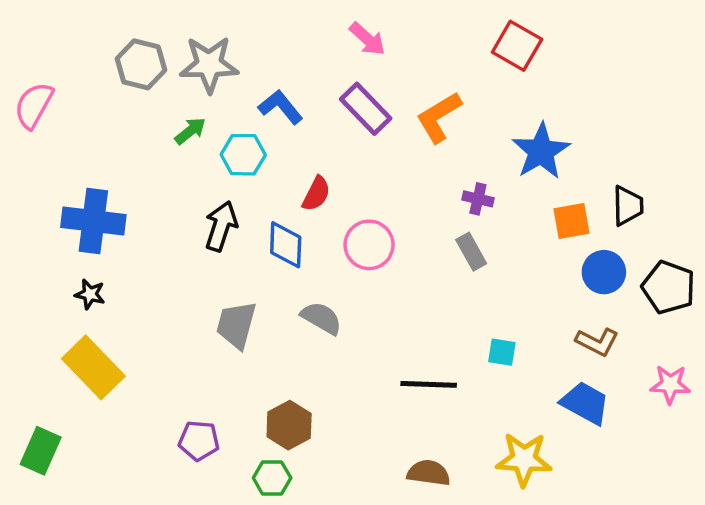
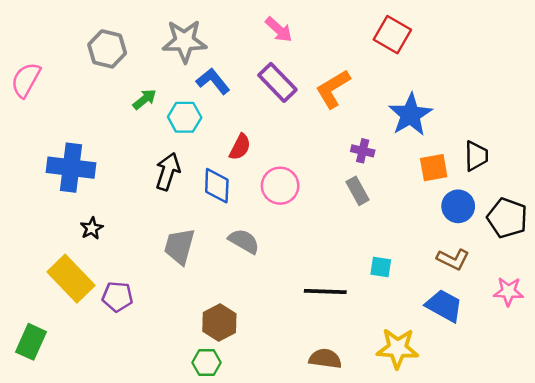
gray star: (209, 64) -> (185, 41), moved
black star: (90, 294) -> (92, 228), moved, turned 30
purple pentagon: (199, 441) -> (117, 297), moved

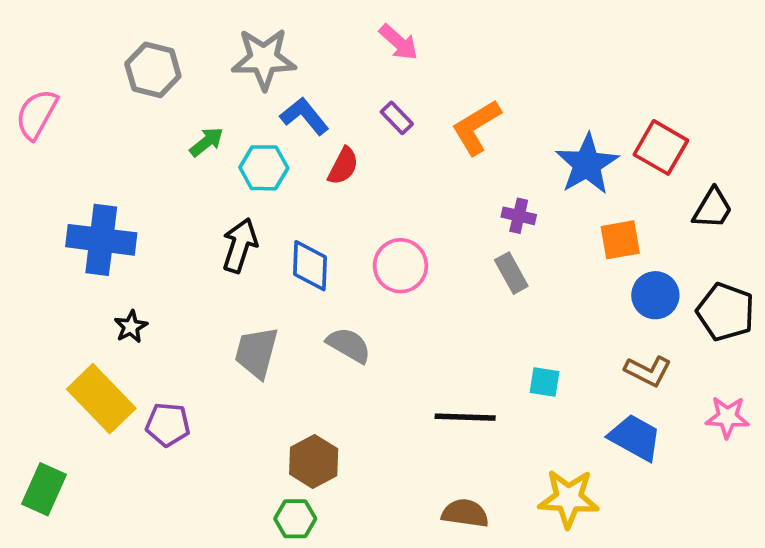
red square: (392, 35) -> (661, 147), moved
purple rectangle: (277, 82) -> (397, 118), size x0.6
red semicircle: (240, 147) -> (343, 166), moved
black trapezoid: (476, 156) -> (713, 208), moved, turned 32

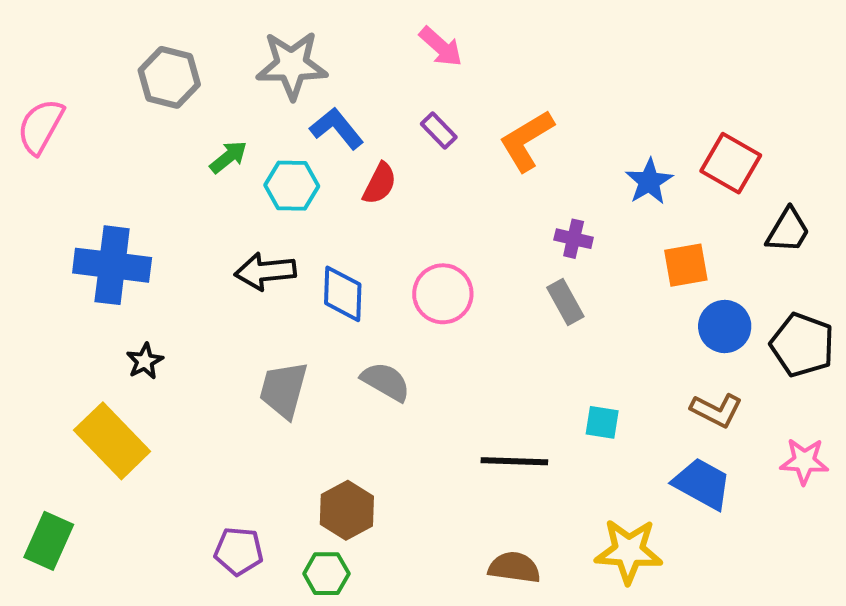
blue star: (587, 164) -> (649, 182), size x0.7
black arrow: (240, 245) -> (265, 271), turned -114
purple pentagon: (168, 425) -> (239, 551), moved

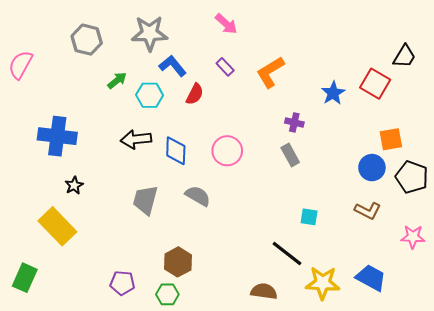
black trapezoid: (788, 231) -> (404, 56), moved
orange square: (686, 265) -> (391, 139), moved
black line: (514, 461) -> (287, 254), moved, turned 36
blue trapezoid: (702, 484) -> (371, 278), moved

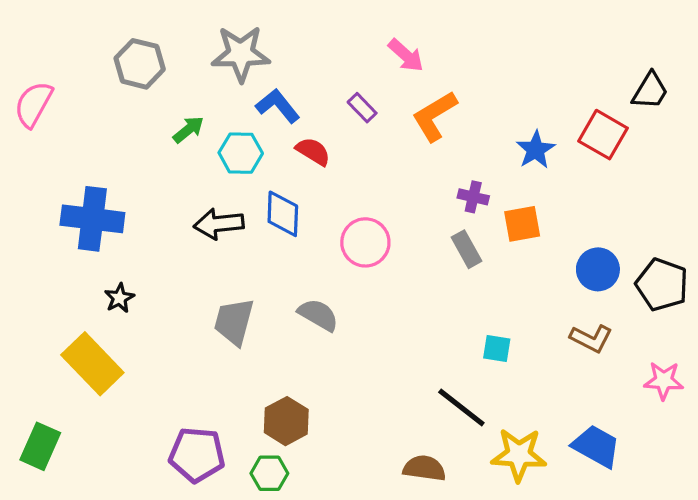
pink arrow: (226, 24) -> (406, 55), moved
red semicircle: (195, 94) -> (313, 151), turned -85
orange square: (391, 139) -> (522, 224), moved
blue diamond: (176, 151) -> (283, 214), moved
purple pentagon: (122, 283) -> (197, 455), size x1.4

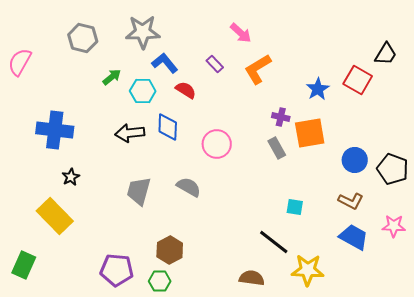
orange square: (522, 224) -> (310, 133), size x1.4
blue trapezoid: (596, 446) -> (354, 237), moved

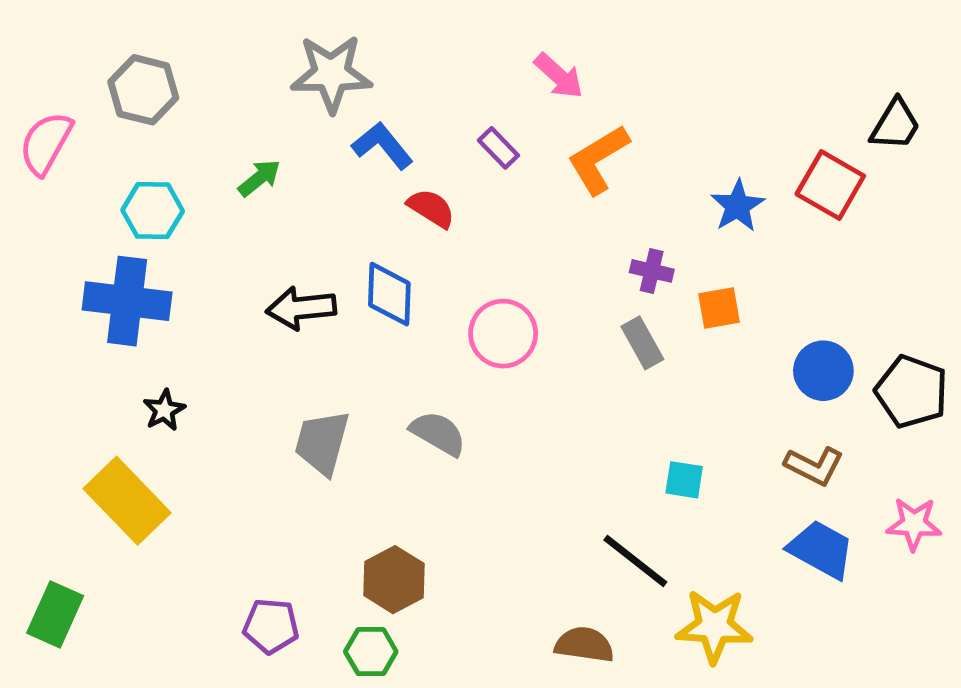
gray hexagon: (83, 38) -> (143, 90), moved
cyan hexagon: (143, 91) -> (153, 211), moved
orange square: (310, 133) -> (719, 308), size x0.6
purple pentagon: (117, 270) -> (271, 626), size x0.7

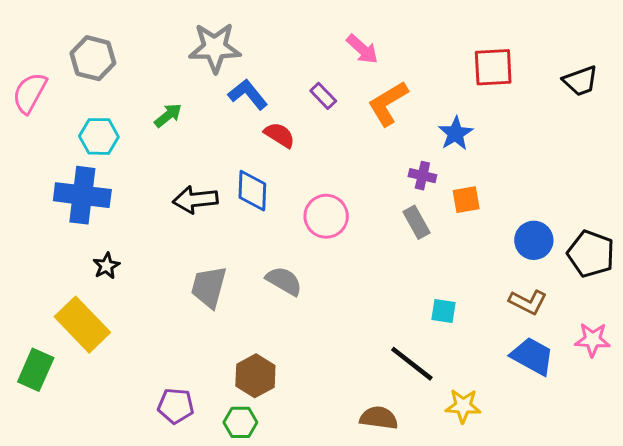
black trapezoid: (895, 125) -> (580, 81), turned 39
red square: (830, 185) -> (493, 67), moved, turned -33
blue star: (738, 206) -> (456, 133), moved
green rectangle: (55, 614) -> (36, 370), moved
yellow star: (714, 626) -> (463, 406), size x0.7

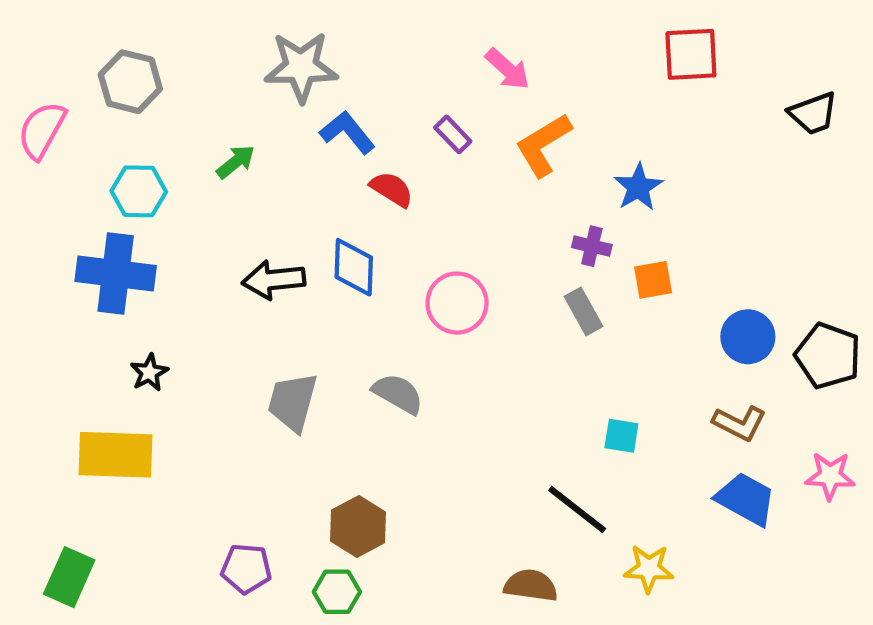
red square: (493, 67) -> (691, 54), moved
yellow rectangle: (82, 325) -> (116, 455), turned -44
green rectangle: (36, 370) -> (69, 577), moved

